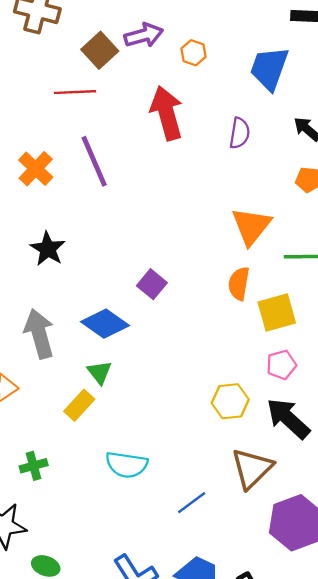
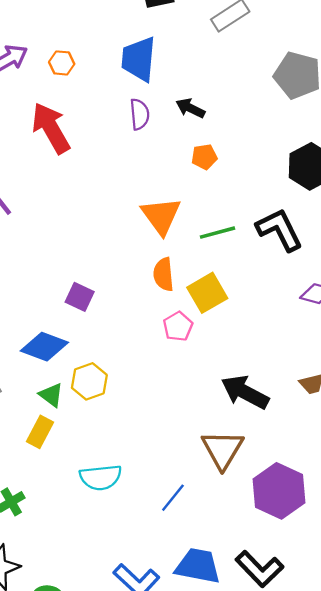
purple semicircle: (240, 133) -> (140, 114), moved
pink pentagon: (281, 365) -> (178, 326), moved
yellow hexagon: (230, 401) -> (89, 381), moved

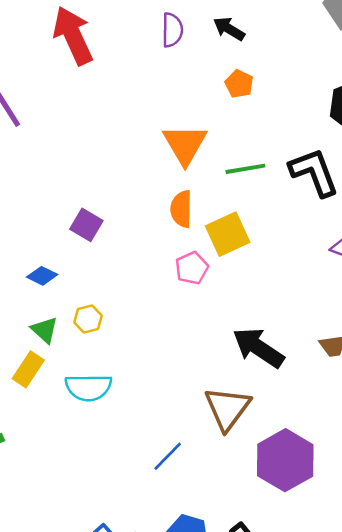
orange pentagon: (204, 157) -> (239, 84), turned 30
blue diamond: (44, 347) -> (42, 276), size x0.6
yellow hexagon: (89, 381) -> (88, 319), size x0.7
cyan semicircle: (101, 477) -> (88, 387), moved

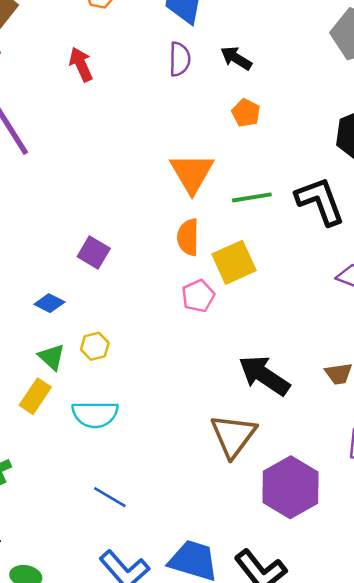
red arrow: (73, 36) -> (81, 64), size x0.6
blue line: (168, 456) -> (110, 497), moved, turned 76

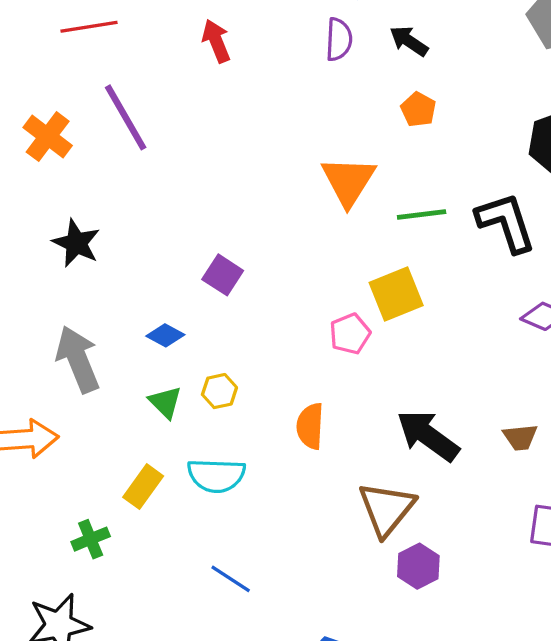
orange semicircle: (188, 237) -> (310, 426), moved
yellow rectangle: (35, 396) -> (143, 487), moved
purple hexagon: (291, 487) -> (418, 566), moved, size x0.6

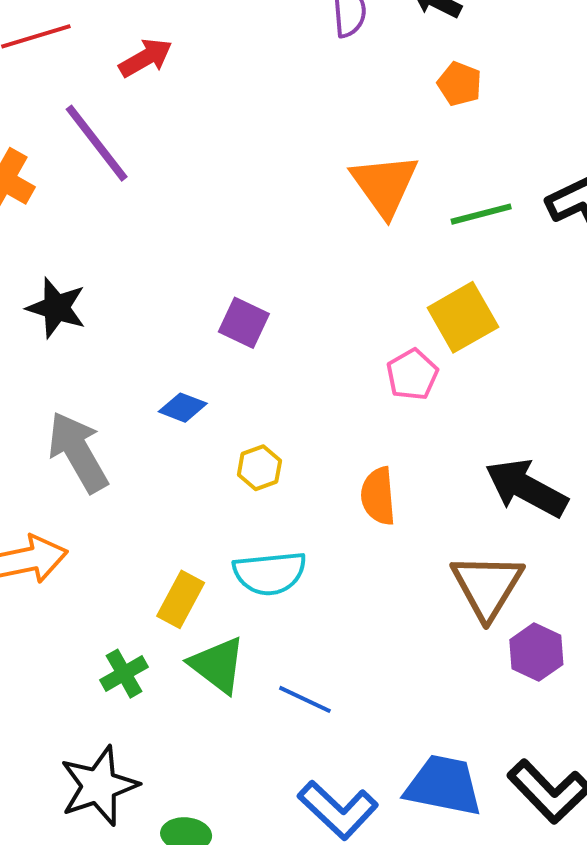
red arrow: (216, 41) -> (146, 58), moved, turned 90
green triangle: (165, 402) -> (218, 665), moved, size x1.4

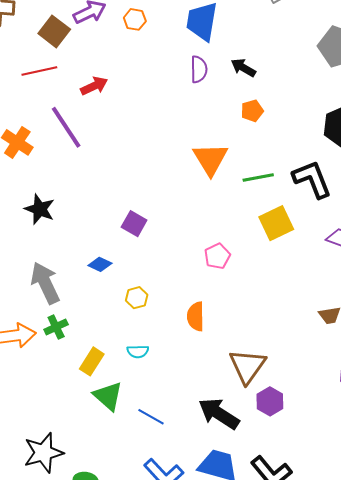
orange pentagon: (460, 84) -> (252, 111), turned 30
yellow square: (463, 317) -> (276, 223), moved
black arrow: (526, 488) -> (219, 414), moved
cyan semicircle: (270, 573) -> (138, 351), size x0.6
green cross: (124, 674) -> (56, 327), moved

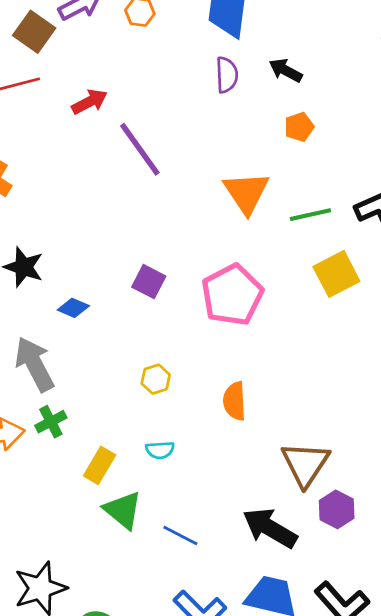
purple line: (66, 127) -> (140, 149), moved
pink pentagon: (217, 256) -> (232, 295), moved, size x1.8
blue diamond: (100, 264) -> (73, 308), moved

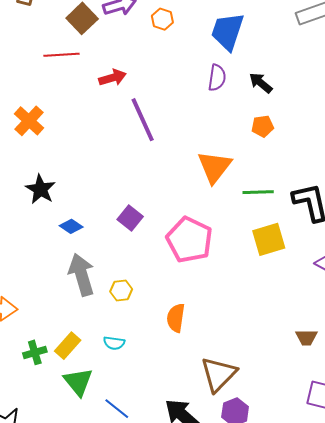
pink pentagon: (232, 295) -> (189, 240), turned -30
gray arrow: (34, 364) -> (81, 275), moved
green cross: (51, 422) -> (35, 352), moved

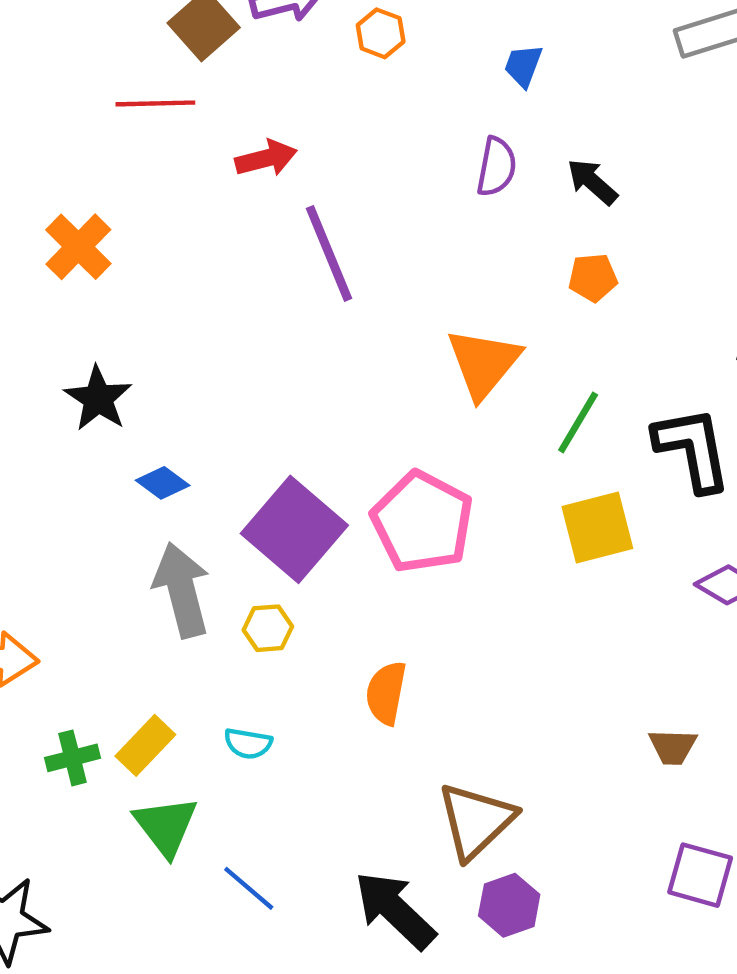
blue trapezoid: (227, 31) -> (523, 66), size x0.5
green line: (258, 192) -> (578, 422), turned -60
purple square: (130, 218) -> (294, 529), moved, size x1.8

